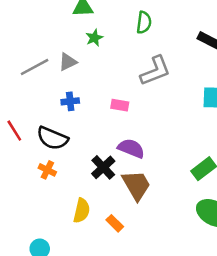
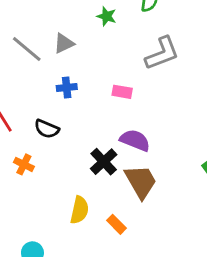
green star: (94, 38) -> (107, 16), moved, turned -30
gray line: (35, 67) -> (27, 49), turned 68
black semicircle: (52, 138) -> (47, 129), size x0.7
orange cross: (47, 170) -> (24, 164), moved

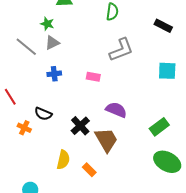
green star: (107, 16) -> (47, 24), moved
black semicircle: (47, 129) -> (43, 114), moved
purple semicircle: (135, 140) -> (116, 110), moved

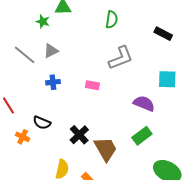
green star: (47, 24) -> (43, 22), moved
purple semicircle: (116, 110) -> (144, 103), moved
green rectangle: (159, 127) -> (142, 136), moved

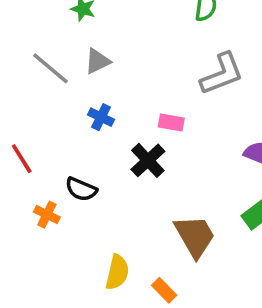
blue cross: (53, 82) -> (101, 117), turned 32
black cross: (79, 135) -> (148, 160), moved

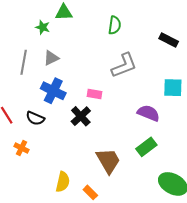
gray line: (51, 68) -> (24, 62), turned 60
blue cross: (101, 117) -> (53, 91), size x1.6
black semicircle: (81, 189) -> (35, 118), moved

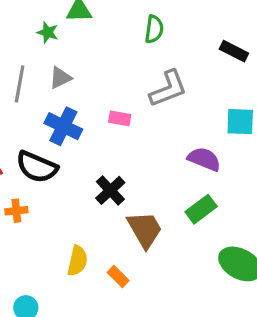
pink rectangle: (95, 94) -> (120, 118), moved
black cross: (81, 116) -> (110, 190), moved
black semicircle: (35, 118) -> (37, 167), size x1.5
orange cross: (21, 148) -> (16, 211), turned -32

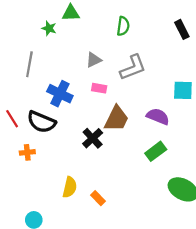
black rectangle: (234, 51) -> (182, 29), moved, turned 36
gray triangle: (60, 78) -> (94, 60), moved
brown trapezoid: (145, 230) -> (117, 119), moved, turned 56

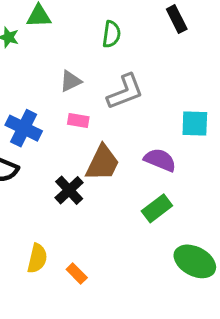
black rectangle: (182, 29) -> (177, 19), moved

